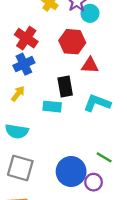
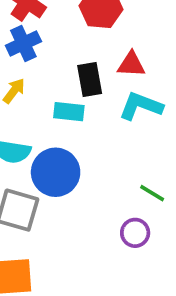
red triangle: (90, 65) -> (131, 64), moved
blue circle: (71, 171) -> (56, 172), moved

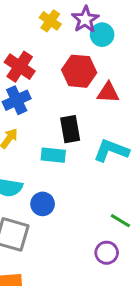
red triangle: (131, 64) -> (108, 93), moved
blue circle: (56, 172) -> (43, 204), size x0.6

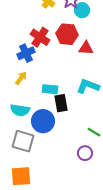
red cross: (20, 67) -> (40, 37), moved
black rectangle: (70, 129) -> (61, 103), moved
blue circle: (43, 204) -> (43, 121), size x1.5

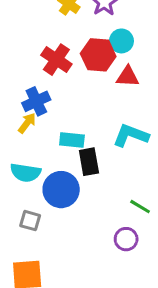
cyan circle: (82, 10) -> (121, 41), moved
blue cross: (26, 53) -> (36, 101), moved
gray square: (23, 141) -> (30, 221), size x0.6

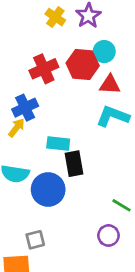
red cross: (56, 60) -> (44, 69), turned 32
cyan L-shape: (131, 135) -> (113, 116), moved
gray square: (30, 221) -> (35, 240), moved, turned -30

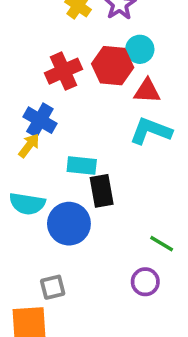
blue cross: (25, 108) -> (40, 120), turned -35

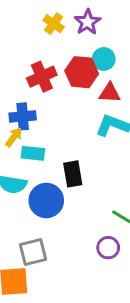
blue cross: (40, 120) -> (23, 116), turned -35
cyan rectangle: (82, 166) -> (33, 153), moved
gray square: (53, 287) -> (33, 252), size x1.4

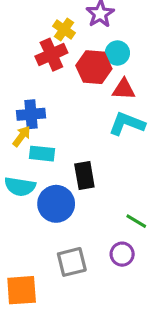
yellow cross: (54, 24) -> (64, 29), moved
red cross: (42, 77) -> (51, 55), moved
gray square: (33, 252) -> (72, 262), moved

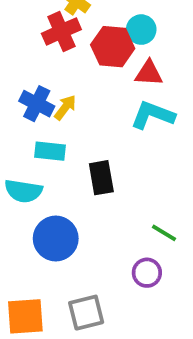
blue cross: (31, 114) -> (37, 104), turned 32
yellow arrow: (22, 136) -> (65, 107), moved
blue circle: (56, 204) -> (56, 238), moved
gray square: (72, 262) -> (86, 313), moved

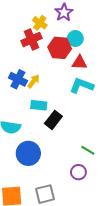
cyan rectangle: (50, 151) -> (39, 105), moved
black rectangle: (101, 178) -> (53, 120), turned 48

